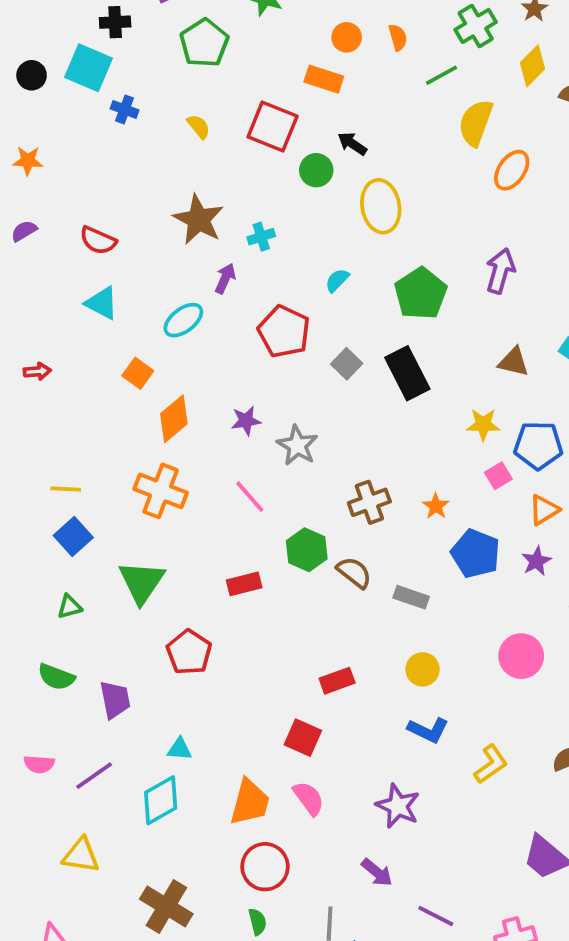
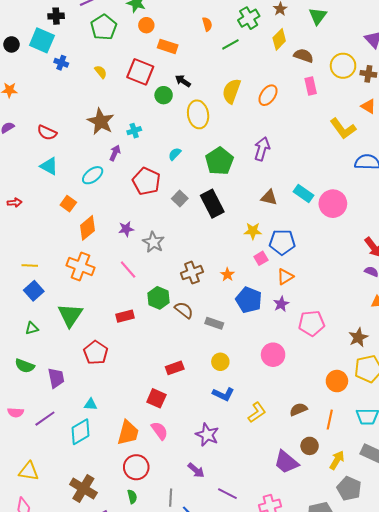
orange circle: (347, 37) -> (146, 25), moved
yellow semicircle: (476, 123) -> (232, 91), moved
yellow triangle: (81, 855) -> (29, 471), moved

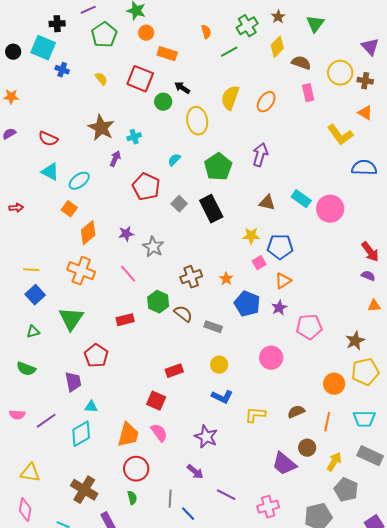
cyan ellipse: (93, 175) -> (79, 181), moved
purple trapezoid: (56, 378) -> (73, 382), moved
yellow L-shape: (257, 412) -> (255, 415), turned -140

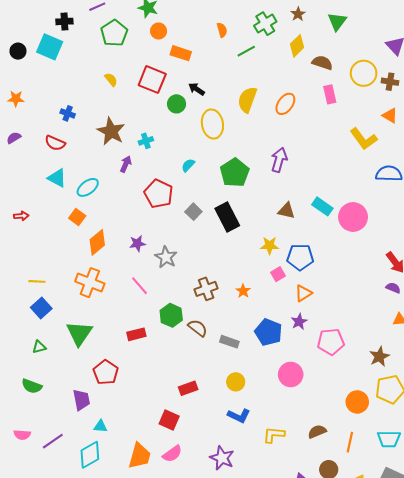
blue cross: (62, 70) -> (68, 113), moved
blue pentagon: (247, 304) -> (268, 332), moved
pink semicircle: (159, 433) -> (172, 454), turned 90

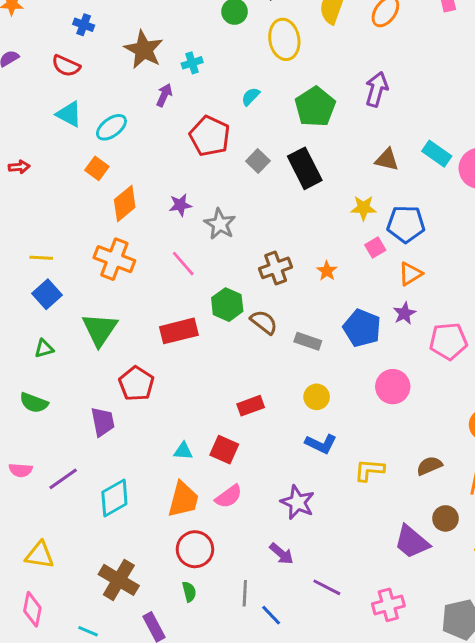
red rectangle: (136, 334) -> (179, 331), size x1.4
cyan triangle: (100, 426) -> (183, 451), moved

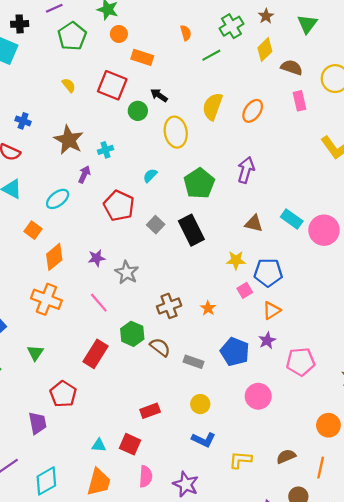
cyan ellipse: (111, 127) -> (58, 199), moved
green triangle: (100, 329) -> (35, 353), size x0.6
red rectangle: (179, 331) -> (95, 354), turned -44
pink semicircle: (229, 496) -> (146, 477), moved, turned -50

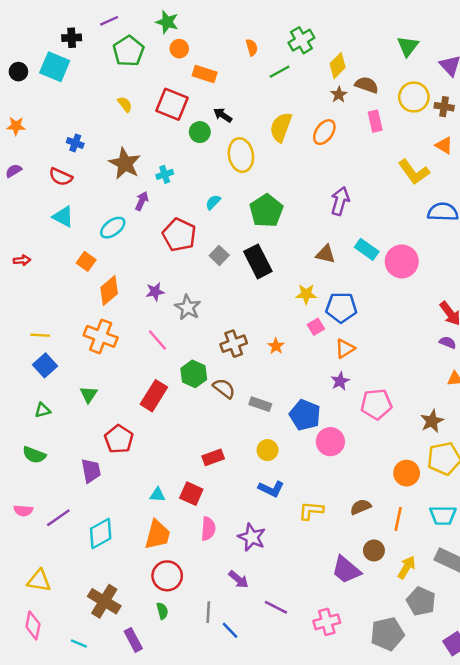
brown star: (266, 16) -> (339, 95), moved
green triangle: (307, 24) -> (408, 46), moved
purple arrow: (246, 170) -> (340, 201), moved
blue pentagon: (235, 352) -> (305, 415), moved

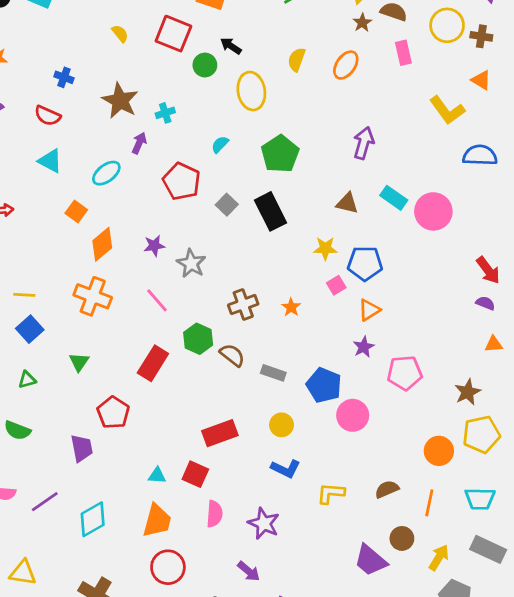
yellow semicircle: (281, 127) -> (297, 60), size x0.7
red rectangle: (213, 457) -> (220, 433), size x1.4

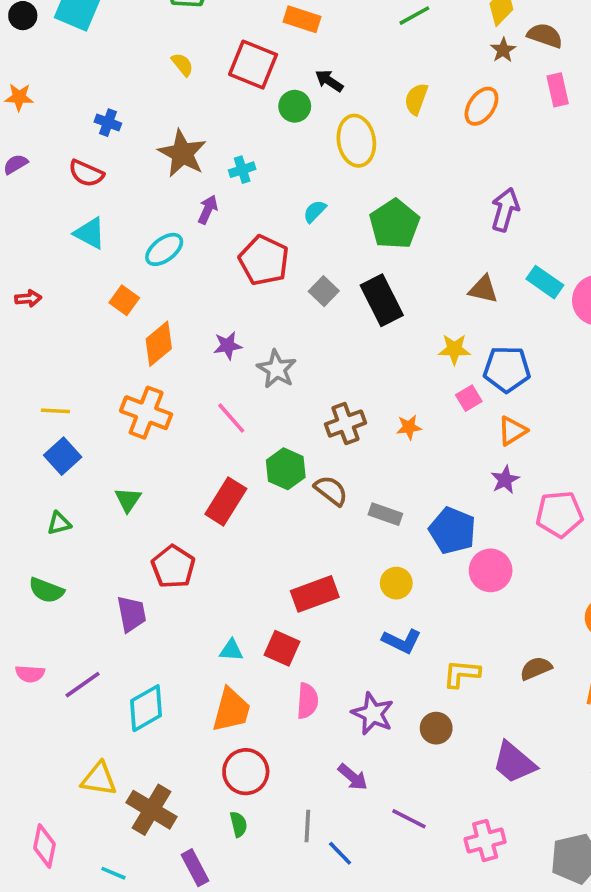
orange star: (291, 307) -> (409, 427), turned 30
brown circle: (402, 538) -> (436, 728), moved
yellow triangle: (23, 573) -> (99, 779), moved

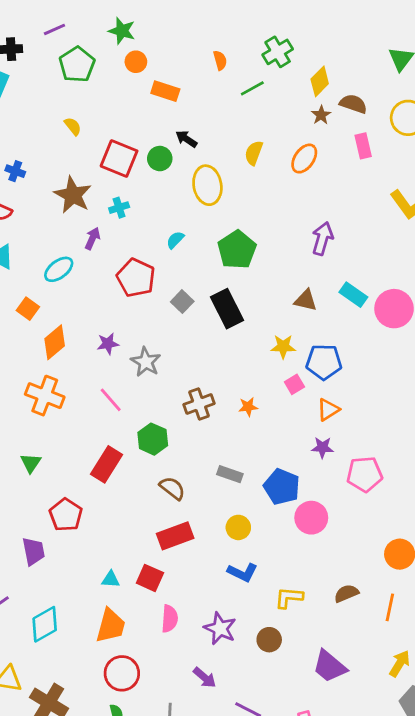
red square: (253, 65) -> (119, 159), moved
purple star: (505, 480) -> (322, 447), turned 30
brown semicircle: (331, 491) -> (172, 488), moved

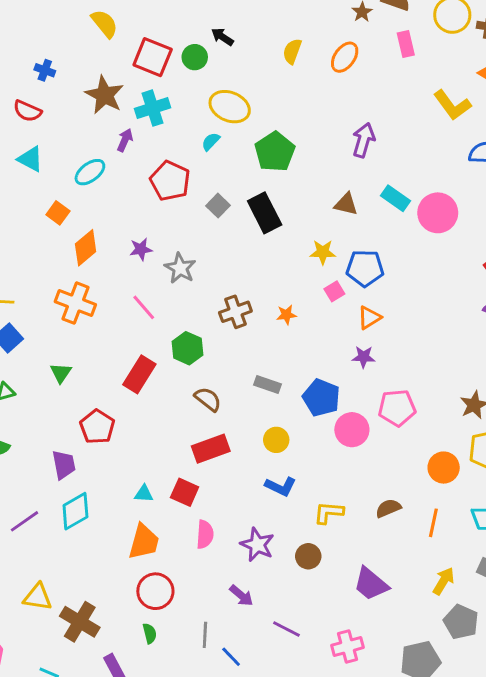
yellow semicircle: (73, 126) -> (105, 24), size x1.5
yellow ellipse: (207, 185) -> (230, 107), moved, turned -57
cyan cross: (119, 208) -> (153, 108), size x1.6
pink pentagon: (365, 474) -> (397, 408), moved
cyan diamond: (45, 624) -> (75, 511), moved

